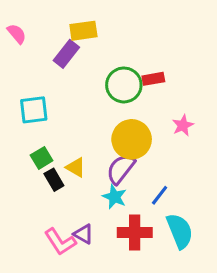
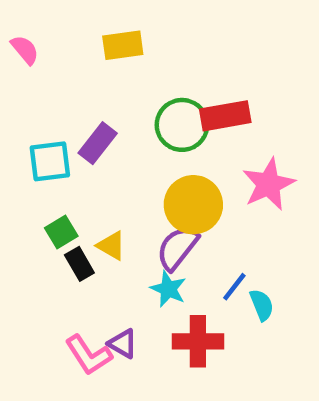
purple rectangle: (66, 54) -> (98, 143), moved
red rectangle: (153, 79) -> (225, 116), size x1.5
pink star: (183, 125) -> (269, 184), size x1.6
cyan semicircle: (180, 231) -> (262, 305), moved, size x0.6

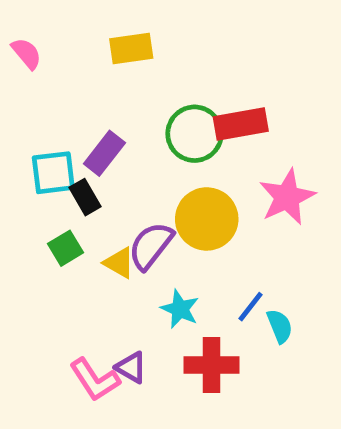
purple semicircle: (177, 248) -> (151, 246), moved
black rectangle: (79, 264) -> (85, 197), moved

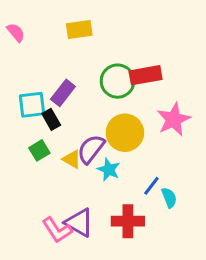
cyan star: (180, 309) -> (109, 170), moved
purple triangle: (131, 367) -> (79, 223), size x1.5

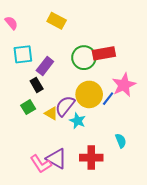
yellow rectangle: (79, 29) -> (57, 21), turned 36
cyan square: (32, 105) -> (23, 54), moved
blue line: (151, 186) -> (108, 99), moved

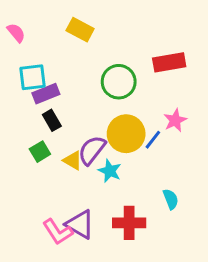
red rectangle: (104, 53) -> (169, 62), moved
purple rectangle: (45, 66) -> (46, 94), moved, turned 30
pink star: (124, 85) -> (175, 120), size x0.7

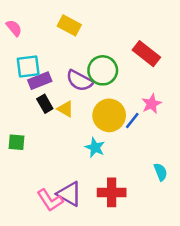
red rectangle: (169, 62) -> (146, 54), turned 48
purple semicircle: (92, 150) -> (80, 81), moved, turned -100
green square: (40, 152) -> (17, 142), moved, turned 36
yellow triangle: (73, 160) -> (65, 109), moved
cyan semicircle: (171, 199) -> (161, 172), moved

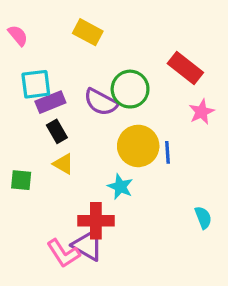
pink star: (152, 104) -> (202, 112), moved
yellow triangle: (65, 109) -> (63, 164), moved
blue line: (132, 120) -> (167, 152), turned -42
red cross: (112, 192) -> (96, 221), moved

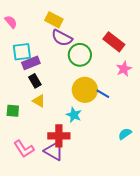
purple semicircle: (101, 102) -> (62, 38), moved
blue line: (167, 152) -> (103, 94), turned -56
cyan semicircle: (203, 218) -> (125, 134), turned -104
pink L-shape: (63, 253) -> (24, 149), moved

